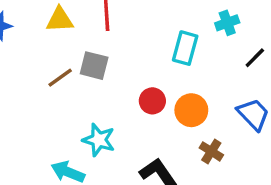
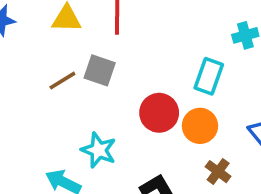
cyan rectangle: (185, 48) -> (209, 76), moved
red circle: (152, 101) -> (159, 113), size x1.4

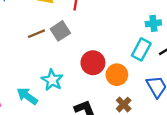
gray square: (100, 70) -> (60, 31), turned 30
cyan rectangle: (209, 76) -> (141, 49), moved

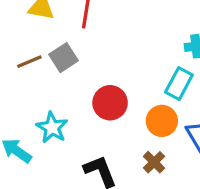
orange circle: (117, 75) -> (162, 121), moved

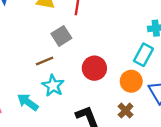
brown line: (29, 62) -> (45, 61), moved

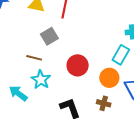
brown line: (45, 61) -> (34, 58), turned 35
brown cross: (126, 111) -> (104, 103), turned -32

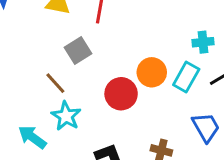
brown line: (34, 58) -> (55, 83), turned 35
orange circle: (109, 78) -> (152, 72), moved

